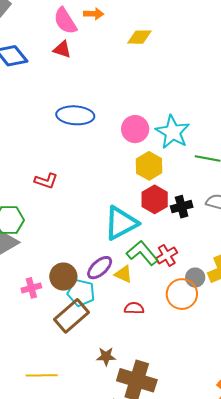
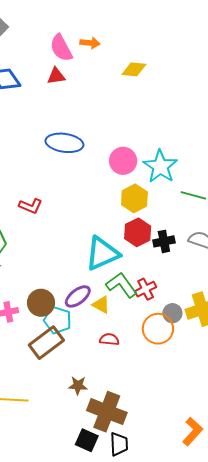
red triangle: (62, 49) -> (56, 76), turned -30

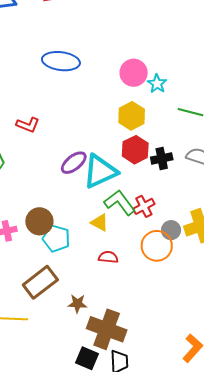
pink circle: (123, 161) -> (134, 73), moved
cyan star: (160, 167) -> (157, 84), size x0.6
purple ellipse: (78, 296) -> (74, 163), moved
brown rectangle: (46, 343) -> (40, 282), moved

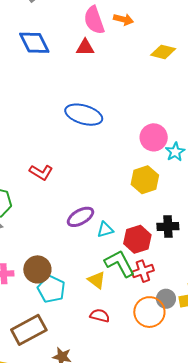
red hexagon: (135, 150) -> (137, 239), moved
cyan triangle: (100, 171) -> (105, 230), size x0.5

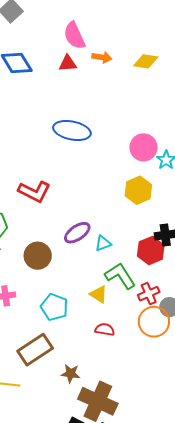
orange arrow: (123, 19) -> (102, 57), moved
red L-shape: (41, 172) -> (34, 192), size x1.4
red hexagon: (137, 239) -> (151, 251), moved
brown circle: (37, 269) -> (38, 256), moved
red cross: (143, 271) -> (149, 294), moved

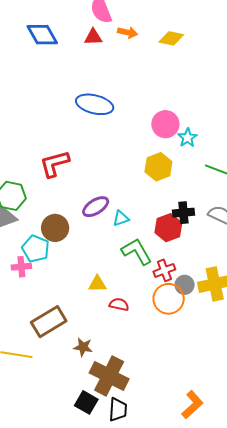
red L-shape: (34, 192) -> (54, 164), turned 136
yellow triangle: (99, 294) -> (97, 284), moved, turned -36
cyan pentagon: (54, 307) -> (36, 249), moved

